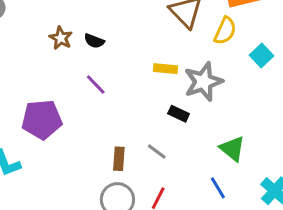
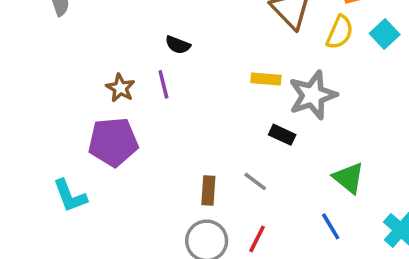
brown star: (61, 38) -> (120, 88), moved
cyan square: (261, 55) -> (385, 34), moved
purple line: (96, 85) -> (163, 84), moved, turned 30

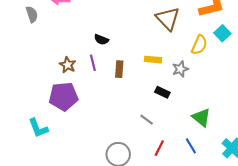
yellow semicircle: (340, 32) -> (199, 45), moved
gray star: (313, 95) -> (180, 69), size x0.6
brown rectangle: (208, 190) -> (119, 69), moved
red line: (257, 239) -> (159, 148), moved

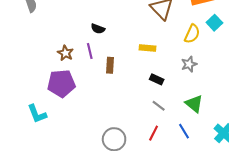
brown rectangle: (119, 69) -> (110, 65), moved
gray star: (180, 69) -> (189, 64), moved
gray line: (147, 120) -> (159, 106), moved

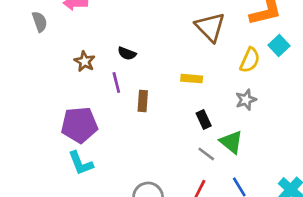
brown star: (65, 53) -> (85, 61), moved
black rectangle: (157, 79) -> (204, 120), turned 40
green triangle: (194, 104) -> (231, 142), moved
cyan L-shape: (37, 114) -> (81, 163), moved

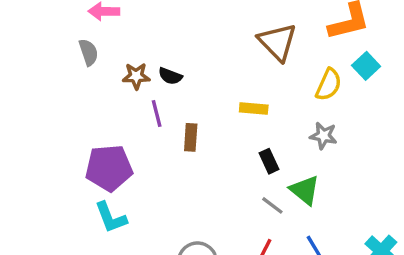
gray semicircle: (40, 22) -> (89, 52), moved
brown star: (85, 61) -> (136, 76), moved, turned -30
gray star: (246, 100) -> (323, 136), turned 30

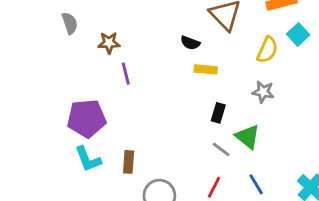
black semicircle: (170, 76) -> (190, 43), moved
brown rectangle: (191, 137) -> (129, 162), moved
black rectangle: (269, 161) -> (218, 113), turned 42

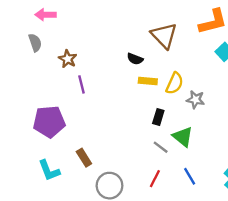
brown star: (109, 43) -> (68, 59), turned 30
yellow semicircle: (267, 50) -> (175, 83), moved
cyan L-shape: (88, 159) -> (49, 170), moved
brown rectangle: (129, 162) -> (84, 158), turned -36

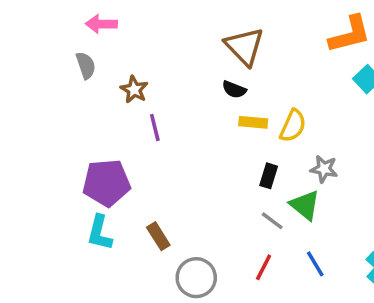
brown triangle: (164, 36) -> (245, 46), moved
gray star: (195, 100) -> (324, 169), moved
cyan L-shape: (49, 170) -> (100, 233), moved, turned 35

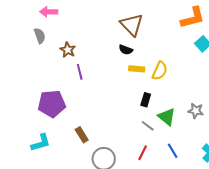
gray star: (324, 169) -> (196, 111), moved
cyan L-shape: (100, 233) -> (41, 143), moved, turned -120

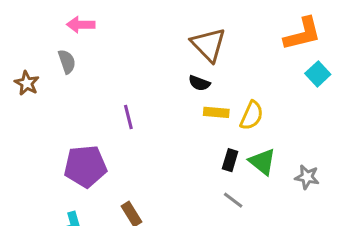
brown star: (68, 50) -> (27, 83), moved
green triangle: (167, 117) -> (262, 162), moved

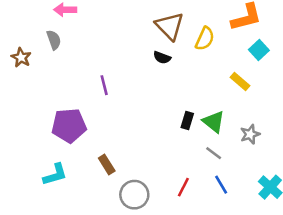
yellow rectangle: (216, 112) -> (240, 81), moved, turned 36
yellow semicircle: (252, 115) -> (205, 39), moved
gray star: (307, 177) -> (250, 134), turned -30
gray line: (233, 200) -> (214, 153), moved

